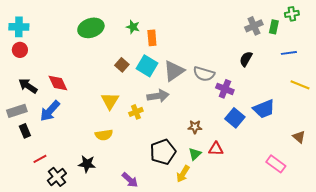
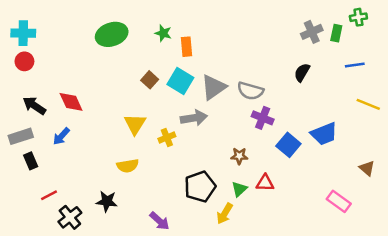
purple cross: (225, 89) -> (263, 118), moved
blue arrow: (50, 111) -> (61, 136), size x0.7

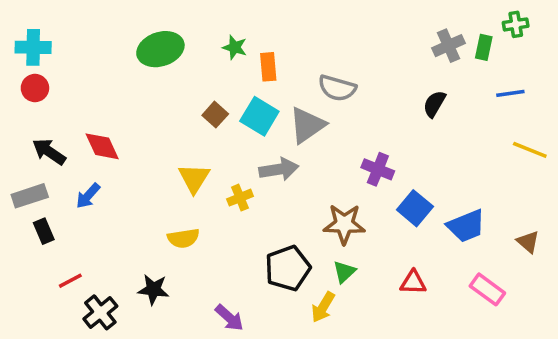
gray semicircle: (250, 91) -> (337, 88), moved
blue trapezoid: (324, 134) -> (466, 226), moved
brown star: (239, 156) -> (344, 224), size x1.6
red triangle: (265, 183) -> (413, 282), moved

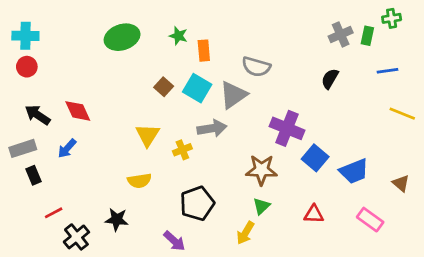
purple cross: (378, 169) -> (287, 128), size x1.4
black pentagon: (288, 268) -> (197, 203), moved

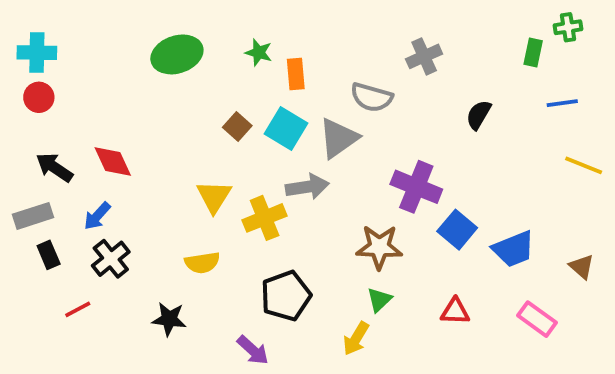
gray cross: (341, 34) -> (424, 56), moved
yellow cross: (182, 150) -> (265, 218), size x1.5
black cross: (76, 237) -> (111, 259), moved

